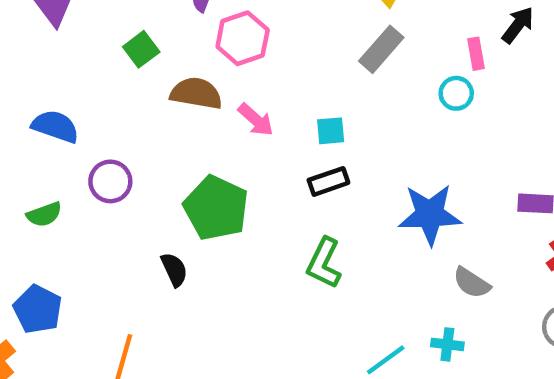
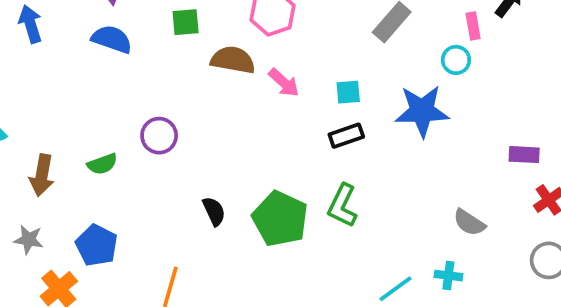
green square: (141, 49) -> (186, 22), turned 32
blue semicircle: (55, 126) -> (112, 39), moved
green pentagon: (216, 208) -> (280, 219), moved
blue star: (430, 214) -> (422, 111), moved

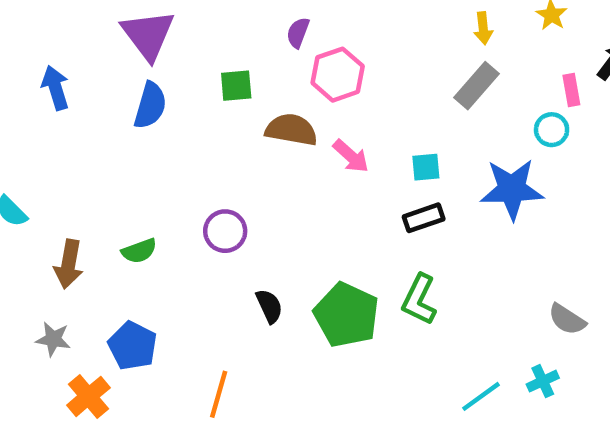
blue semicircle: (112, 39) -> (150, 105), turned 87
purple circle: (159, 136) -> (225, 231), moved
cyan cross: (448, 276) -> (543, 381), turned -32

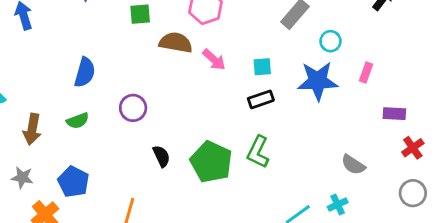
pink rectangle: (571, 90) -> (366, 72), moved, turned 30
blue semicircle: (150, 105) -> (85, 72), moved
cyan circle: (552, 130) -> (330, 41), moved

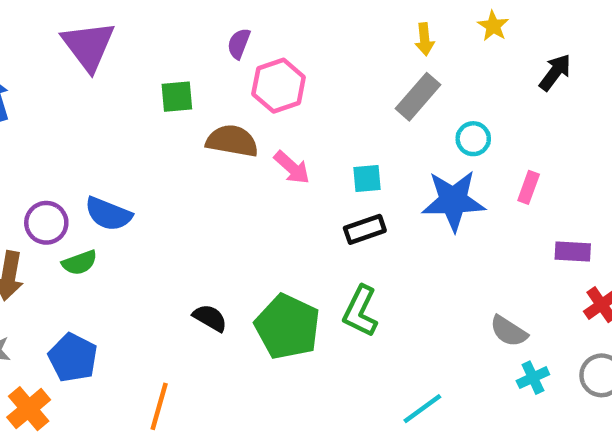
blue semicircle: (85, 72) -> (108, 214), moved, turned 96
purple circle: (133, 108) -> (46, 223), moved
black semicircle: (161, 156) -> (210, 318), turned -35
cyan cross: (338, 205) -> (533, 378), moved

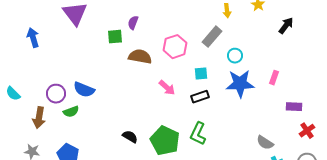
purple semicircle: (239, 44) -> (133, 23), moved
pink hexagon: (279, 86) -> (175, 47), moved
gray rectangle: (418, 97) -> (212, 37), moved
cyan circle: (473, 139) -> (235, 56), moved
pink arrow: (292, 167) -> (167, 88), moved

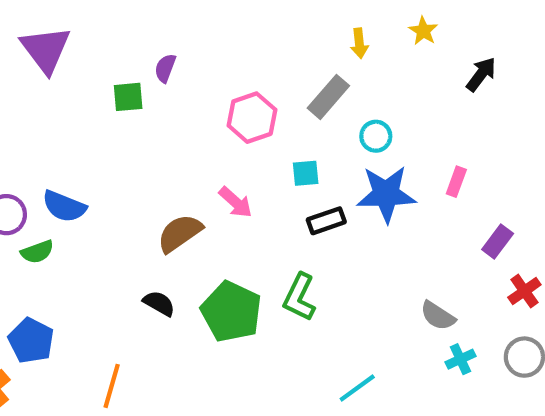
brown semicircle: (140, 57) -> (180, 233), moved, turned -45
black rectangle: (200, 97) -> (326, 221), moved
purple rectangle: (294, 107) -> (498, 241), turned -56

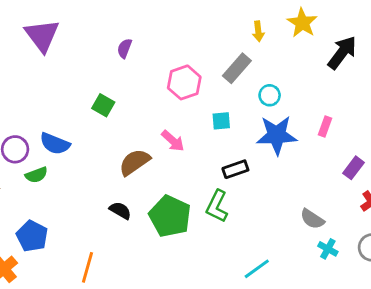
yellow star: (423, 31) -> (302, 23), size x1.5
black arrow: (481, 74) -> (342, 53), size x1.4
green square: (128, 97) -> (103, 105), moved, turned 35
black rectangle: (326, 221) -> (235, 169), moved
cyan cross: (460, 359) -> (328, 249), turned -36

